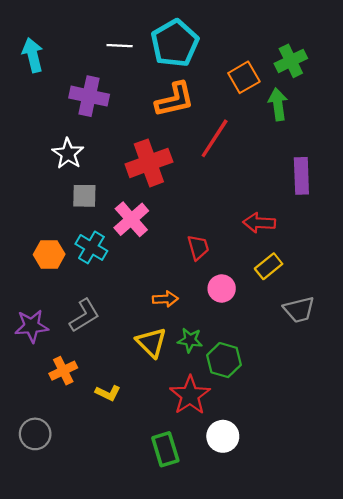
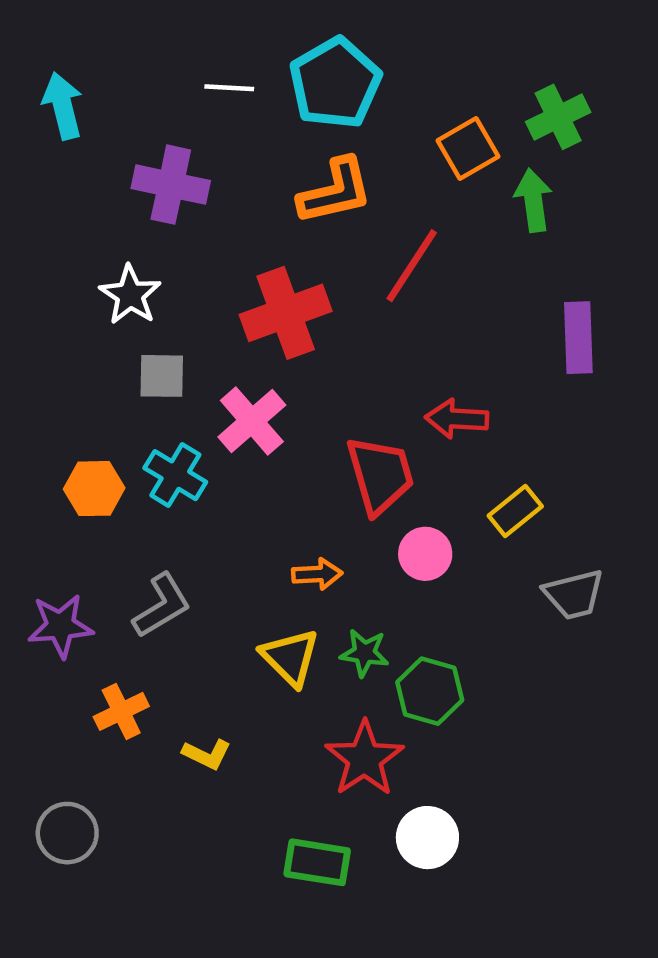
red arrow: (259, 223) -> (457, 419), moved
red trapezoid: (198, 247) -> (380, 475), size x1.6
green rectangle: (165, 449) -> (317, 862), turned -64

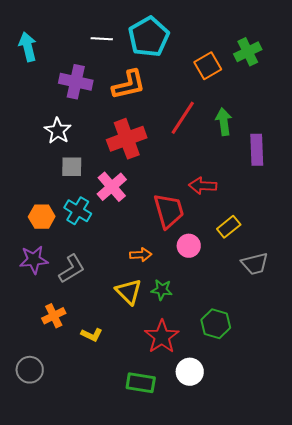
orange L-shape: (335, 191) -> (129, 85), moved
green arrow: (533, 200) -> (224, 122), moved
purple star: (60, 626) -> (34, 260), moved
green hexagon: (430, 691) -> (216, 324), moved

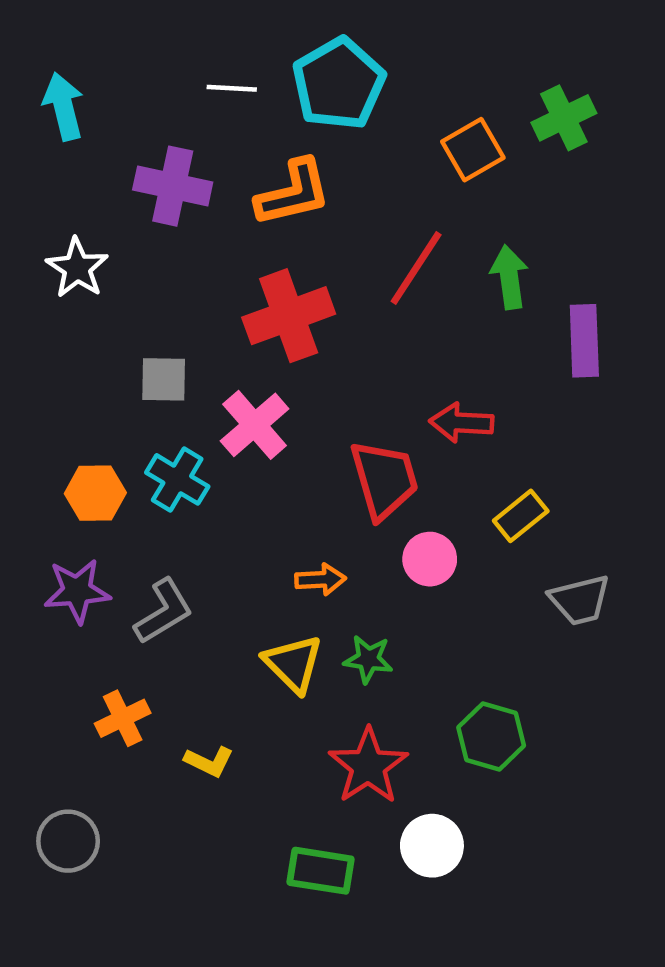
white star: (58, 131) -> (77, 268), moved

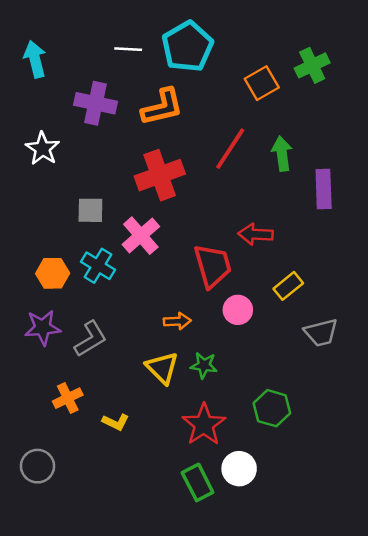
green rectangle: (321, 871) -> (198, 482), moved, turned 54

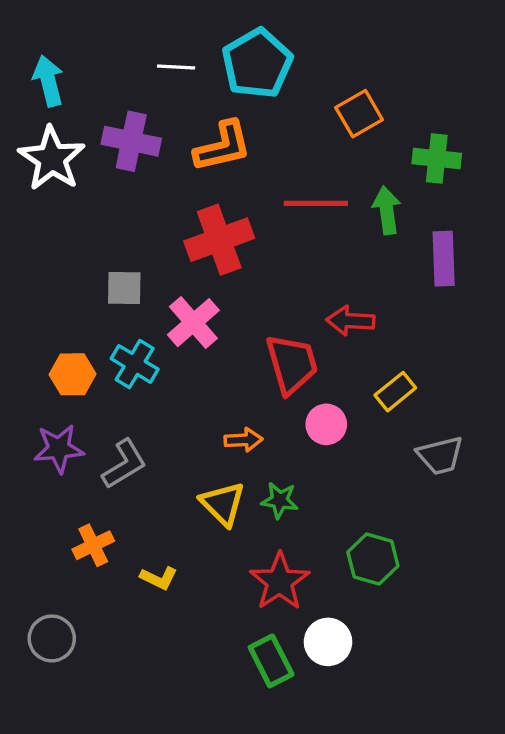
green cross: (312, 65) -> (437, 159), moved, turned 32
white star: (43, 149) -> (52, 159), moved, size x1.4
red line: (230, 149) -> (316, 203), turned 57

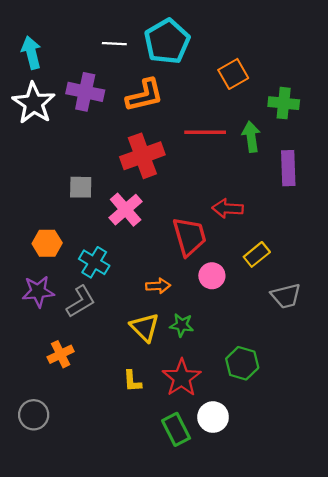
cyan cross: (135, 364) -> (94, 262), moved
yellow L-shape: (159, 578) -> (132, 381), moved, turned 60

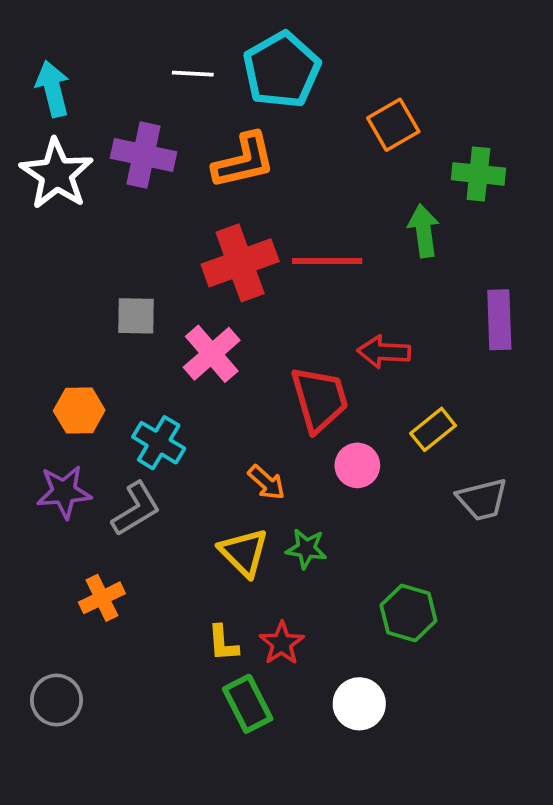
red line: (205, 132) -> (327, 261), moved
purple rectangle: (288, 168) -> (499, 320), moved
orange arrow: (158, 286) -> (267, 482), turned 45
red star: (182, 378) -> (282, 643), moved, size x0.7
green rectangle: (176, 429) -> (248, 704), moved

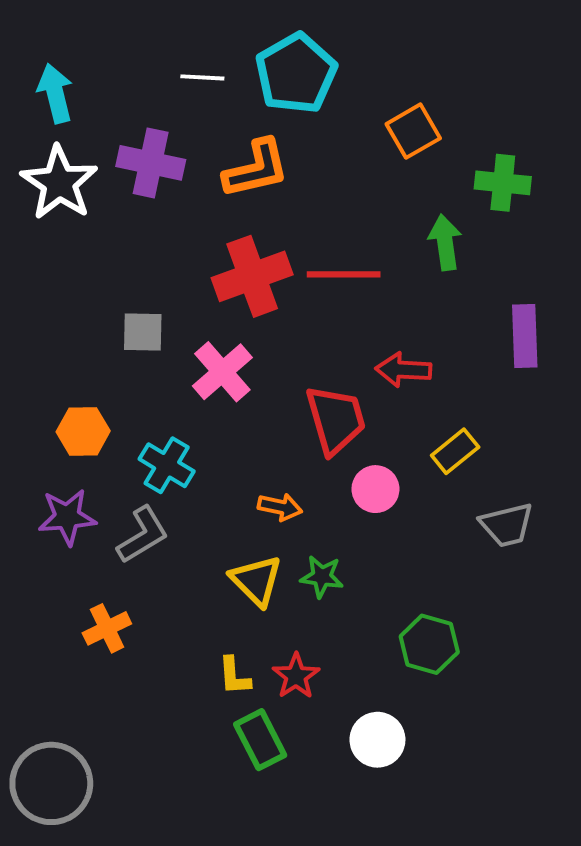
orange arrow: (267, 482) -> (280, 507), turned -30
gray circle: (56, 700) -> (51, 783), moved, size x1.5

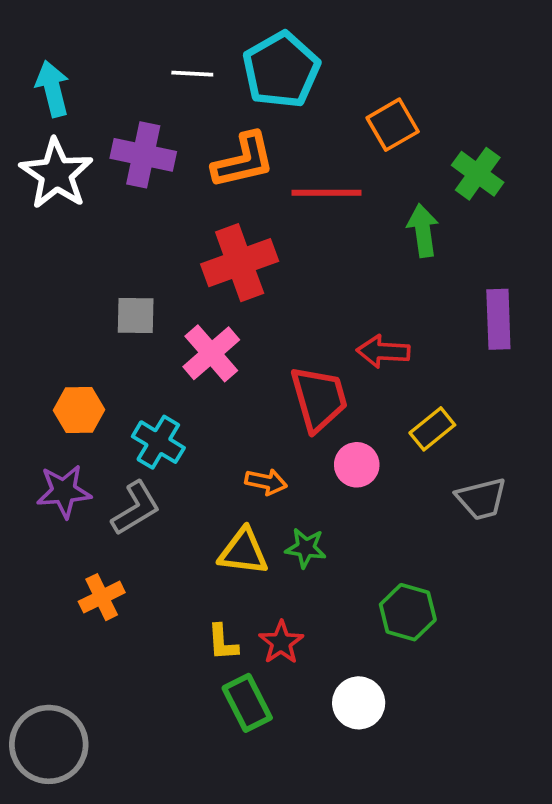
green cross: (503, 183) -> (478, 174), turned 30
red line: (344, 274) -> (327, 193), moved
yellow triangle: (256, 581) -> (243, 552), turned -38

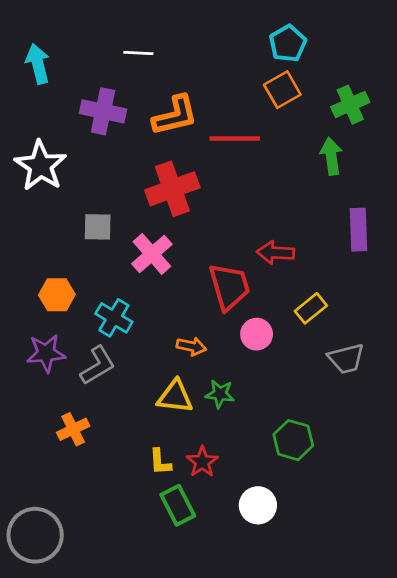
cyan pentagon: (281, 70) -> (288, 43), moved, size x0.7
white star: (56, 174) -> (41, 166), moved
green cross: (478, 174) -> (350, 105), moved, turned 30
green arrow: (423, 230) -> (331, 156), moved

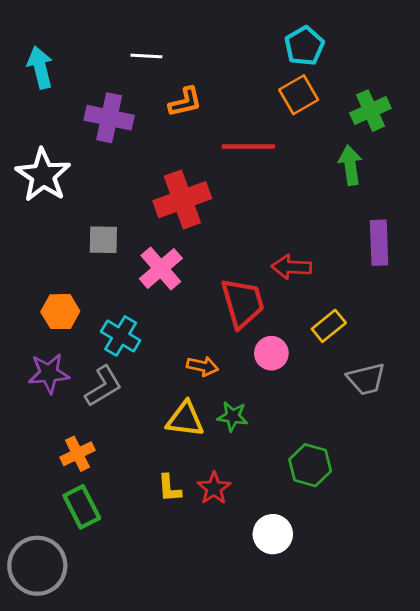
orange L-shape: (175, 115) -> (185, 102), moved, size x0.7
green rectangle: (178, 505) -> (82, 507), moved

